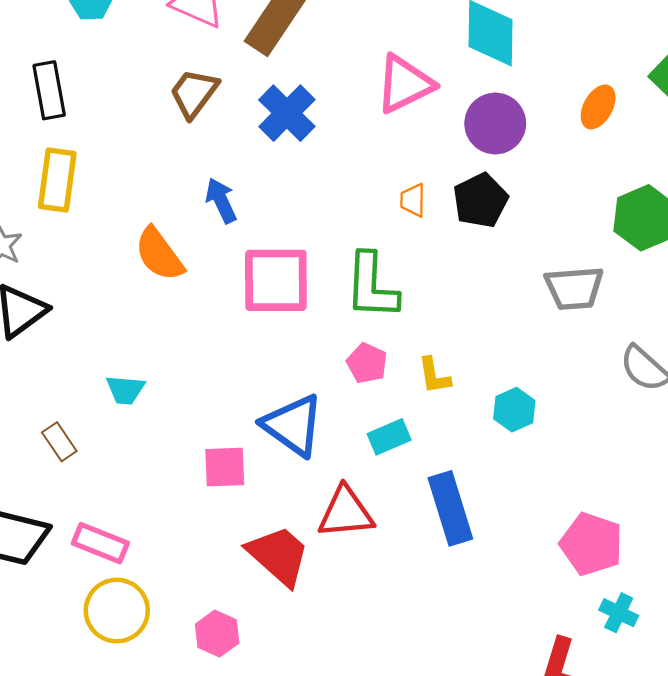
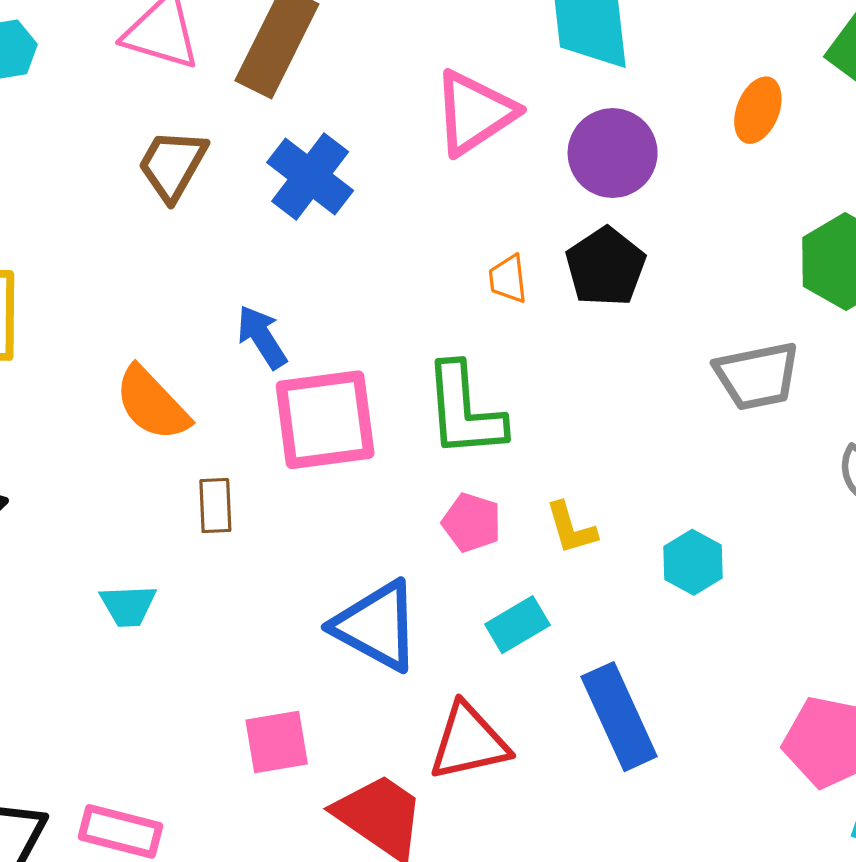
blue arrow: (221, 201) -> (262, 337), moved
brown rectangle: (59, 442) -> (215, 506), moved, turned 39
pink square: (225, 467) -> (277, 742), moved

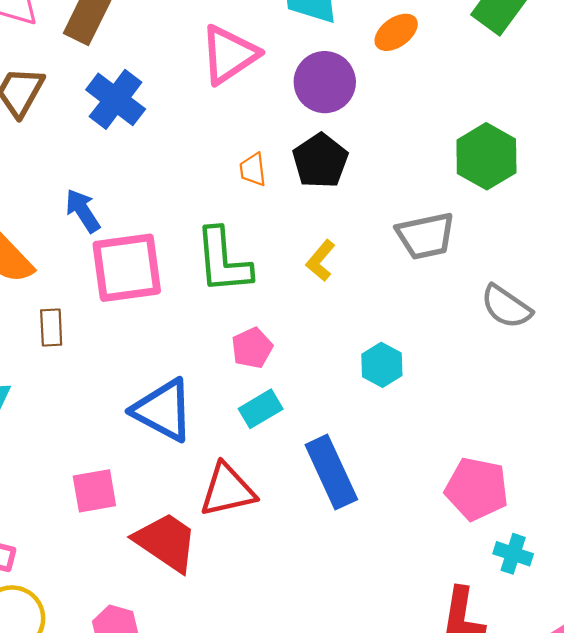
orange ellipse: (758, 110) -> (396, 32), moved, turned 33
pink pentagon: (472, 523) -> (252, 348), moved, turned 30
yellow L-shape: (571, 528) -> (321, 261), moved, turned 57

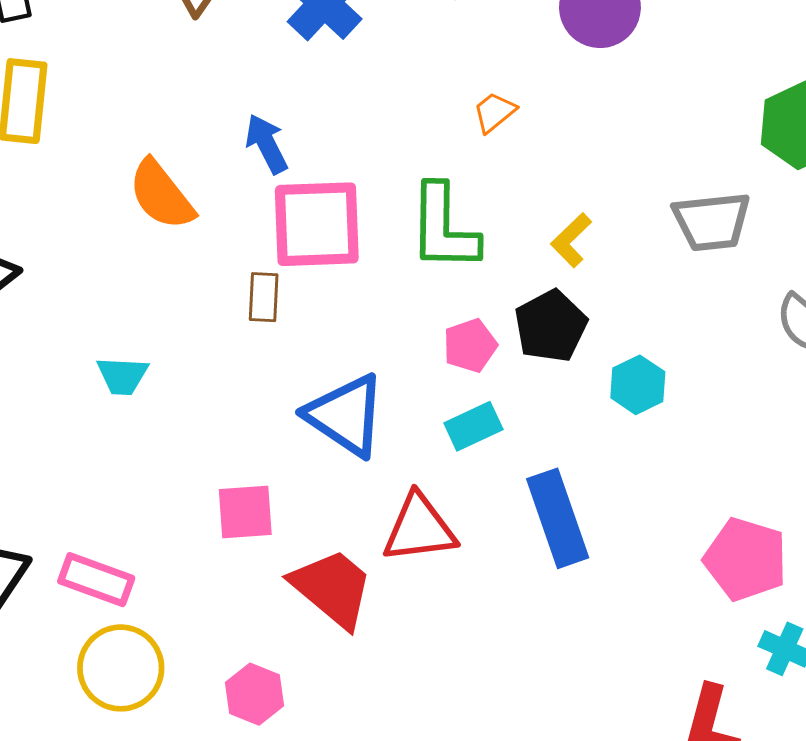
black pentagon: (320, 161) -> (551, 326), moved
orange trapezoid: (253, 170) -> (494, 112), turned 52
brown rectangle: (51, 327) -> (264, 297), moved

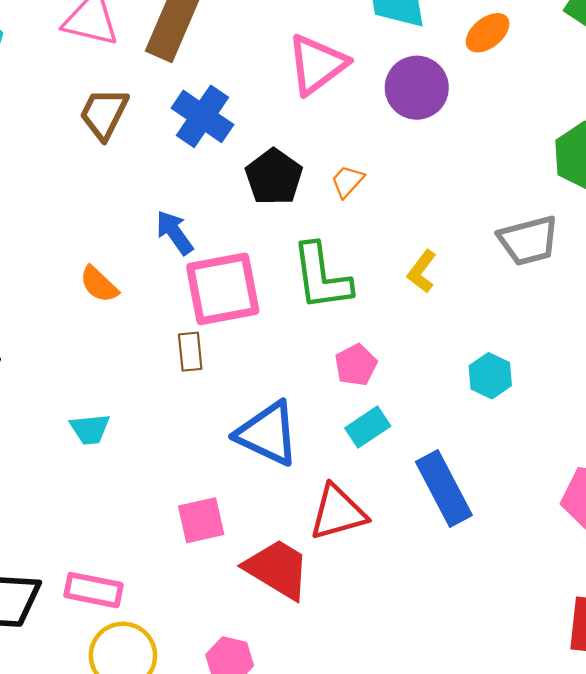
orange semicircle: (161, 195) -> (99, 284), size x0.7
black pentagon: (551, 326) -> (274, 177), moved

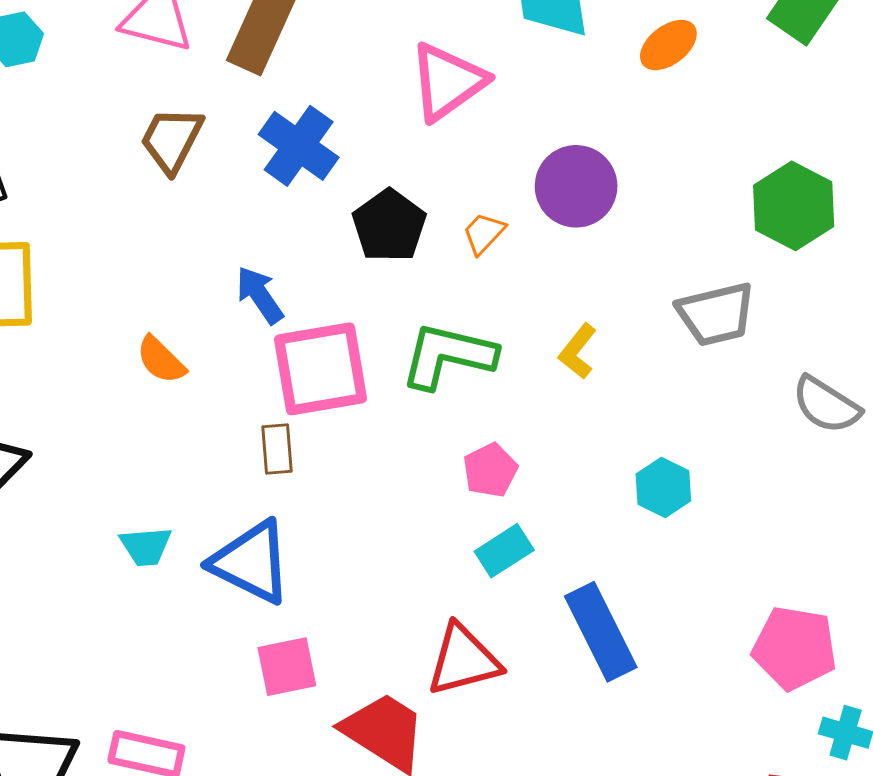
purple circle: (417, 88) -> (576, 186), moved
green L-shape: (321, 277) -> (448, 356), turned 110
blue triangle: (268, 434) -> (251, 562), moved

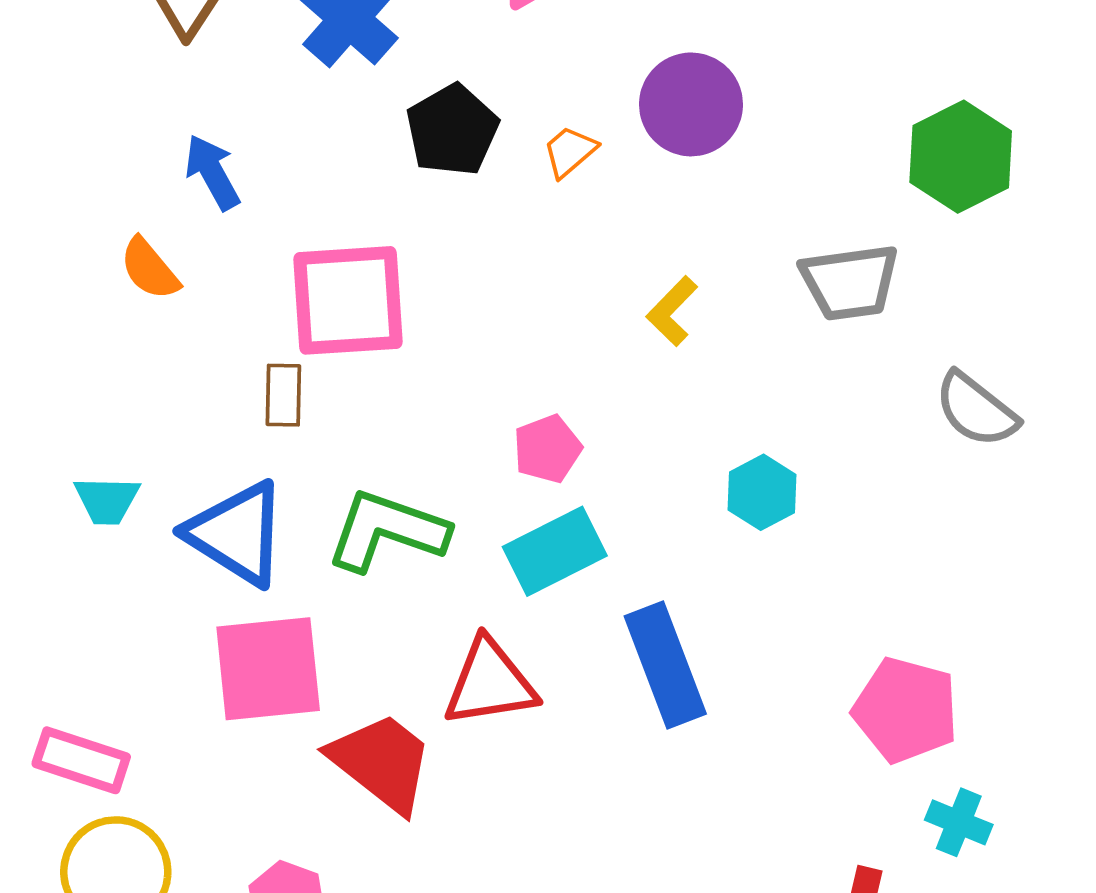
blue arrow: (260, 295) -> (212, 172), moved
green L-shape: (448, 356) -> (387, 531), moved
cyan rectangle: (504, 551) -> (555, 551), size x1.4
pink square: (287, 667) -> (268, 669), size x1.5

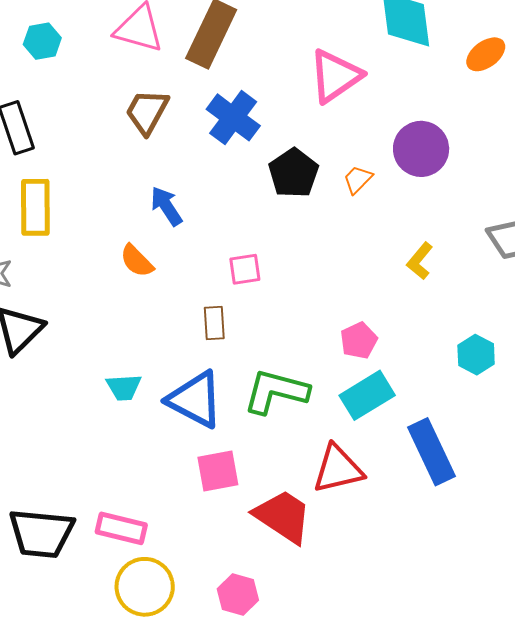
pink square: (348, 300) -> (245, 269), size x0.5
pink square: (268, 669) -> (218, 471), size x0.7

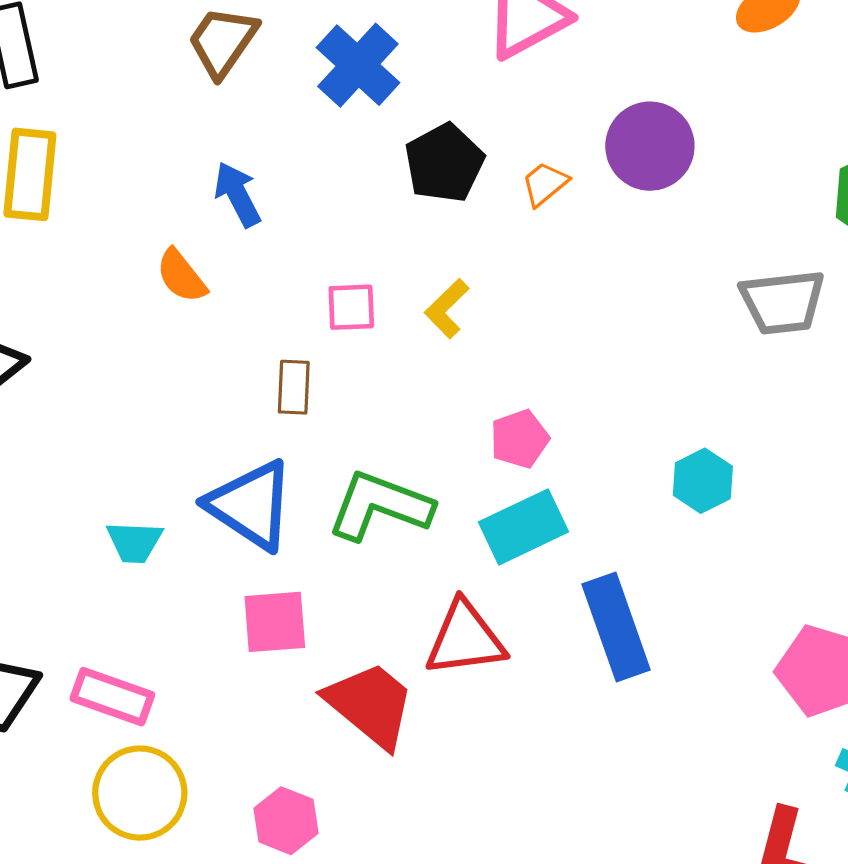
yellow L-shape: (420, 261) -> (447, 309), moved
cyan trapezoid: (124, 387) -> (134, 542), moved

